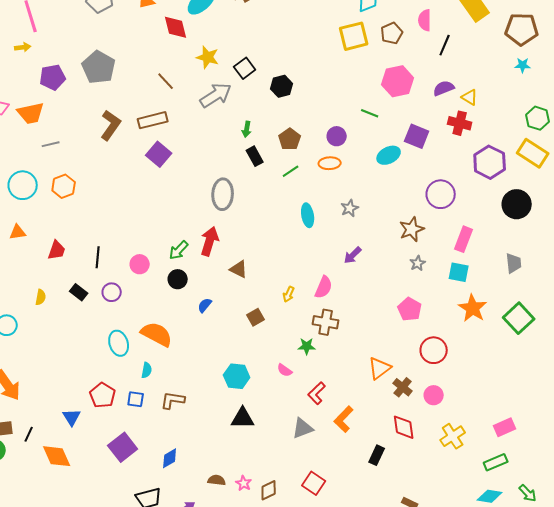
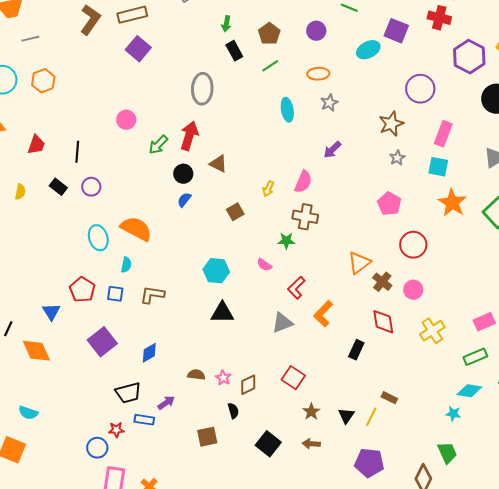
orange ellipse: (330, 163) -> (318, 74), moved
pink circle: (140, 264) -> (126, 120), moved
black circle: (178, 279) -> (183, 174), moved

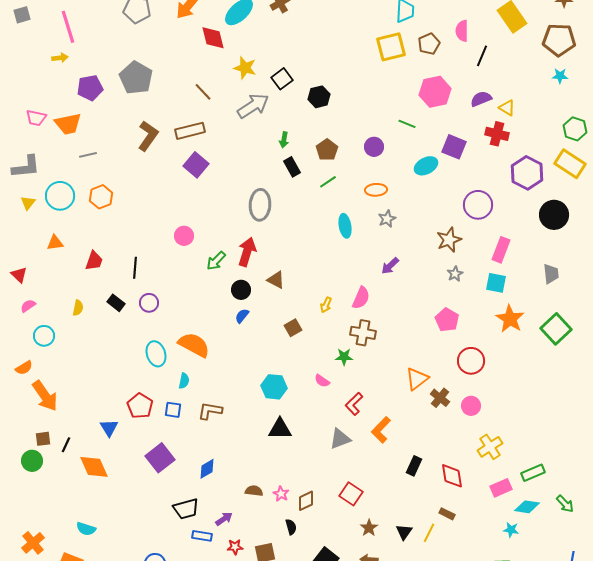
red diamond: (383, 322) -> (452, 476), moved
pink rectangle: (484, 322) -> (501, 488), moved
red star: (116, 430) -> (235, 547), moved

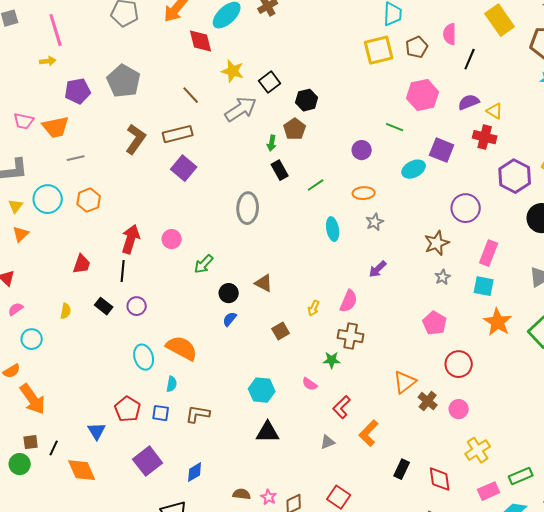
brown pentagon: (327, 150) -> (295, 129), moved
orange triangle: (55, 243) -> (21, 234), moved, turned -36
red arrow: (247, 252) -> (131, 239), moved
gray triangle: (340, 439) -> (328, 442), size x0.7

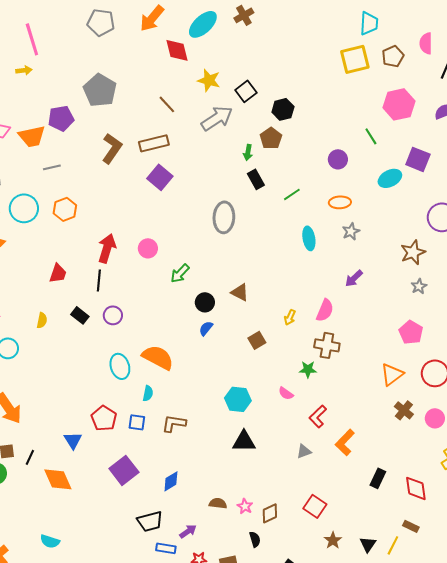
purple pentagon: (78, 91) -> (61, 118), moved
green line: (395, 127) -> (371, 136), turned 36
orange triangle: (405, 382) -> (392, 374), moved

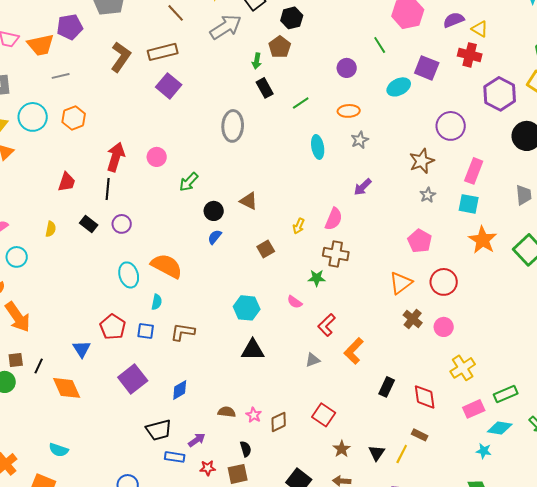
black semicircle: (255, 539) -> (246, 449), moved

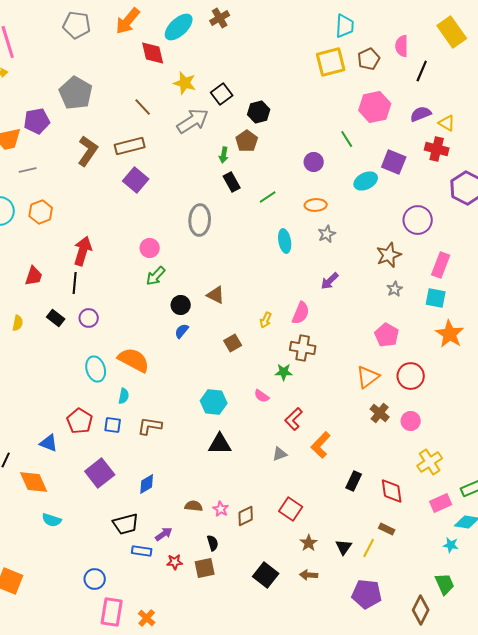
pink circle: (157, 157) -> (150, 248), moved
blue triangle: (82, 349) -> (49, 443), turned -36
cyan semicircle: (59, 450) -> (52, 520), moved

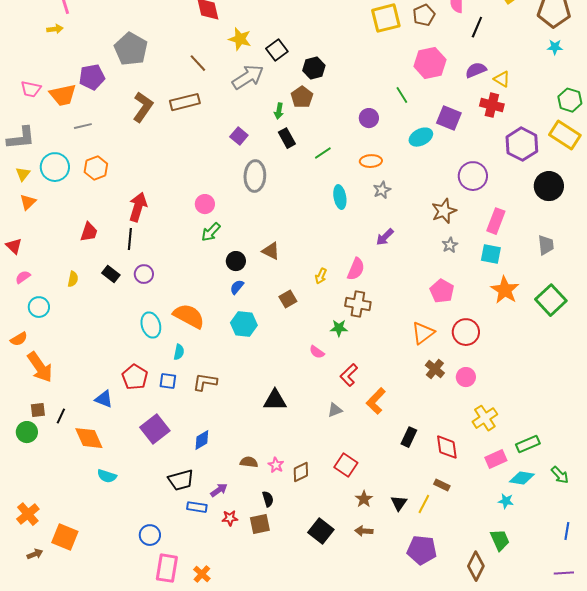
purple square: (136, 180) -> (239, 136), moved, size x0.7
cyan hexagon: (214, 402) -> (244, 324), moved

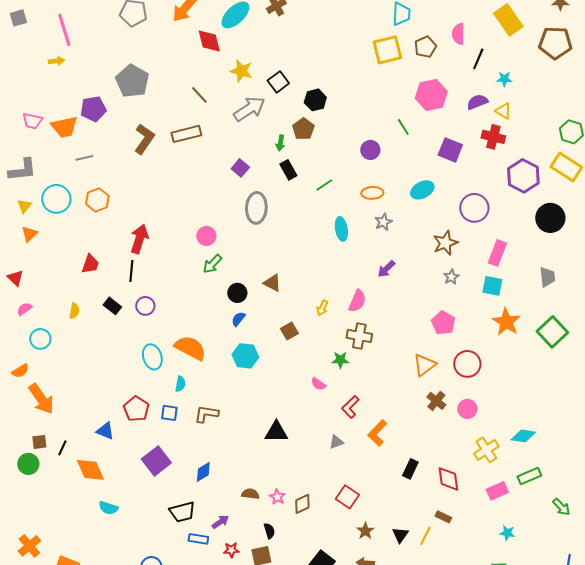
cyan star: (555, 47) -> (504, 79), moved
cyan ellipse: (421, 137) -> (422, 190), moved
cyan diamond: (522, 478) -> (523, 436), moved

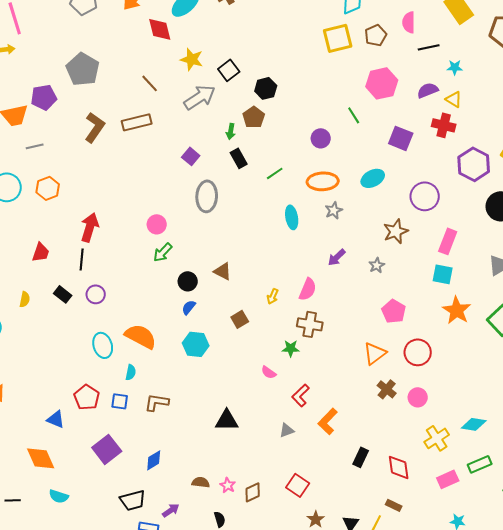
black line: (478, 59) -> (429, 47), turned 55
orange ellipse: (372, 193) -> (323, 181), size x1.4
gray star: (451, 277) -> (377, 265), moved
black line: (62, 448) -> (13, 500), moved, turned 63

